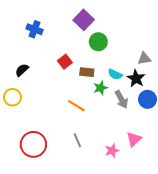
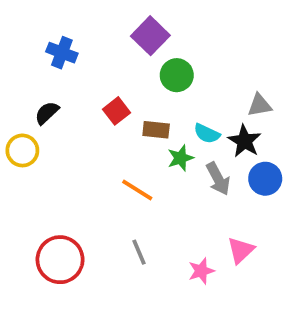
black semicircle: (22, 70) -> (47, 113), moved
yellow circle: (12, 97) -> (22, 150), moved

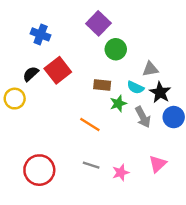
gray triangle: (260, 105) -> (150, 69), moved
red square: (116, 111) -> (58, 70), moved, size x1.5
gray line: (139, 252) -> (91, 165), turned -49
pink star: (201, 271) -> (121, 173), moved

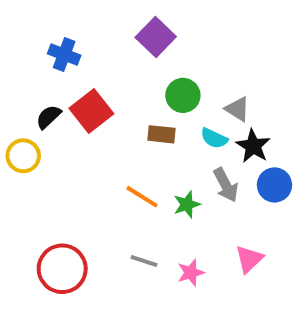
green circle: (116, 49) -> (183, 95), moved
gray triangle: (150, 69) -> (237, 109), turned 42
green star: (118, 103) -> (187, 204), moved

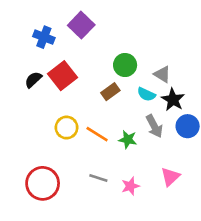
purple square: (156, 37) -> (81, 25), moved
brown rectangle: (162, 134) -> (110, 92), turned -42
yellow circle: (23, 156) -> (67, 128), moved
green star: (187, 204) -> (128, 140), turned 30

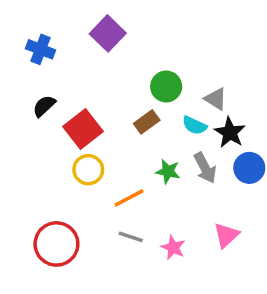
blue cross: (44, 37) -> (41, 49), moved
red square: (63, 76) -> (83, 129), moved
orange line: (97, 134) -> (129, 198), moved, turned -60
green star: (128, 140) -> (168, 171), moved
pink star: (130, 186) -> (173, 247), turned -30

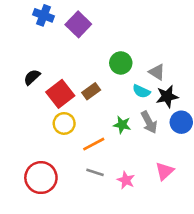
blue cross: (41, 49) -> (44, 15), moved
brown rectangle: (147, 122) -> (91, 91), moved
black star: (230, 132) -> (167, 96), turned 30

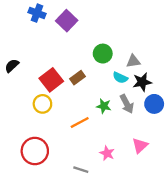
gray triangle: (157, 72) -> (133, 61), turned -40
black semicircle: (32, 77) -> (12, 66), moved
yellow circle: (64, 123) -> (42, 104), moved
gray line: (95, 172) -> (81, 170), moved

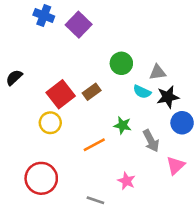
gray arrow: (127, 104) -> (151, 141), moved
pink triangle: (140, 146) -> (176, 165), moved

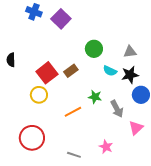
gray triangle: (158, 72) -> (130, 52), moved
black semicircle: (14, 78) -> (11, 60), turned -48
pink star: (127, 181) -> (106, 147), moved

